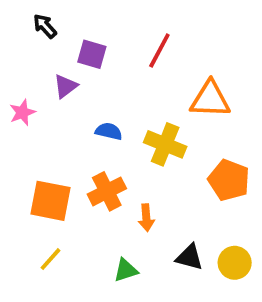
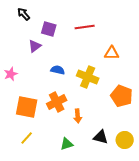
red line: (159, 50) -> (85, 27), turned 54
orange triangle: (210, 99) -> (112, 53), size x0.7
pink star: (22, 112) -> (11, 74), moved

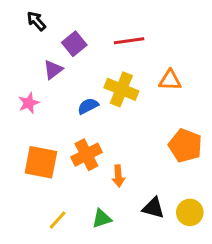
purple square: (49, 29) -> (74, 44), turned 35
blue semicircle: (58, 70) -> (88, 106), turned -40
pink star: (11, 74) -> (29, 103), moved
yellow cross: (88, 77) -> (121, 89), moved
yellow line: (27, 138) -> (58, 220), moved

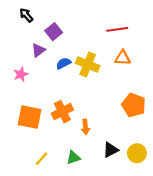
red line: (129, 41) -> (117, 29), moved
blue semicircle: (88, 106) -> (64, 63), moved
black triangle: (153, 208) -> (111, 150), turned -42

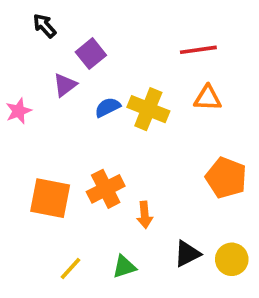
pink star: (21, 74) -> (19, 111), moved

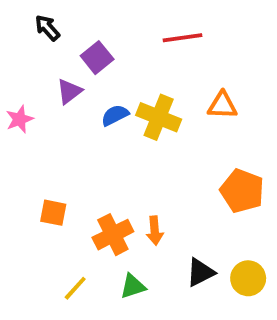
red line: (198, 50) -> (183, 38), moved
orange cross: (106, 189) -> (113, 235), moved
orange square: (50, 198) -> (53, 213), size x0.6

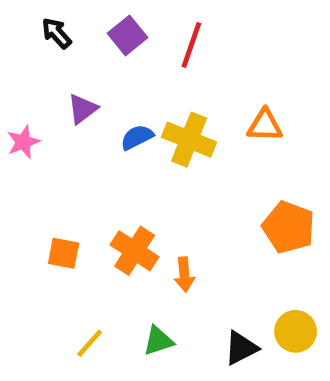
red line: (183, 38) -> (191, 45), moved, turned -63
purple square: (97, 58) -> (127, 35), moved
orange cross: (113, 235) -> (135, 251), moved, turned -30
black triangle: (200, 272) -> (241, 348), moved

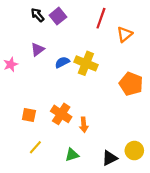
black arrow: (56, 33) -> (38, 15), moved
red line: (191, 45) -> (101, 18), moved
orange triangle: (265, 125) -> (125, 34), moved, turned -42
orange pentagon: (288, 227) -> (131, 84), moved
yellow line: (90, 343) -> (35, 147), moved

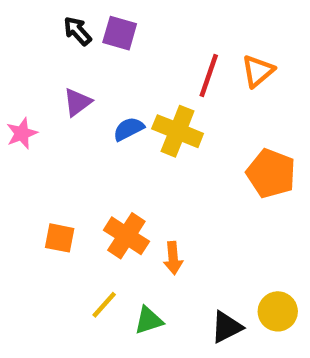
purple square: (58, 16) -> (120, 33), turned -35
red line: (101, 18) -> (209, 76), moved
yellow line: (35, 147) -> (104, 305), moved

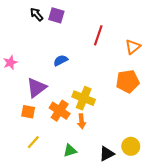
orange triangle: (258, 71) -> (133, 47), moved
purple triangle: (77, 102) -> (36, 88), moved, size x1.5
yellow cross: (178, 131) -> (84, 98), moved
orange pentagon: (271, 173) -> (128, 81), turned -30
yellow line: (104, 305) -> (33, 142), moved

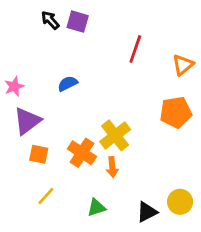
blue semicircle: (61, 60) -> (68, 84), moved
purple triangle: (36, 88) -> (27, 121), moved
yellow cross: (84, 98) -> (115, 135), turned 30

